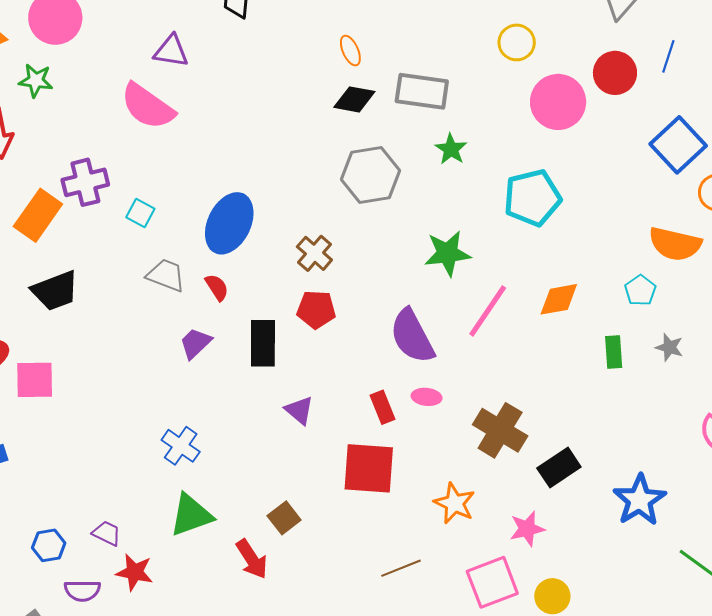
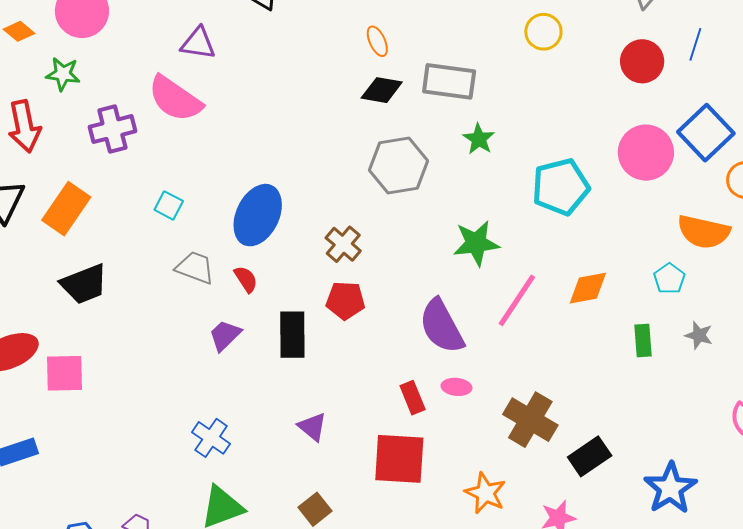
pink circle: (558, 102) -> (646, 153), moved
purple cross: (85, 182) -> (112, 129), moved
purple triangle: (299, 410) -> (312, 427), moved

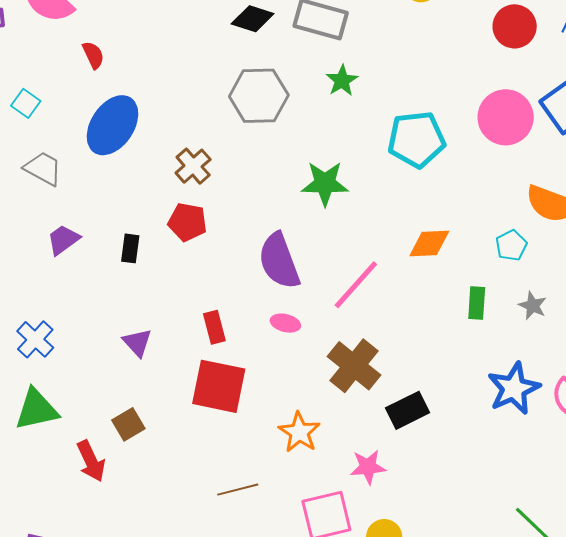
red semicircle: (246, 279) -> (93, 55), moved
pink line: (517, 300) -> (356, 285), moved
black rectangle: (292, 335) -> (130, 248), size x0.6
red rectangle: (413, 398) -> (214, 327), moved
blue star: (670, 488) -> (514, 388), moved

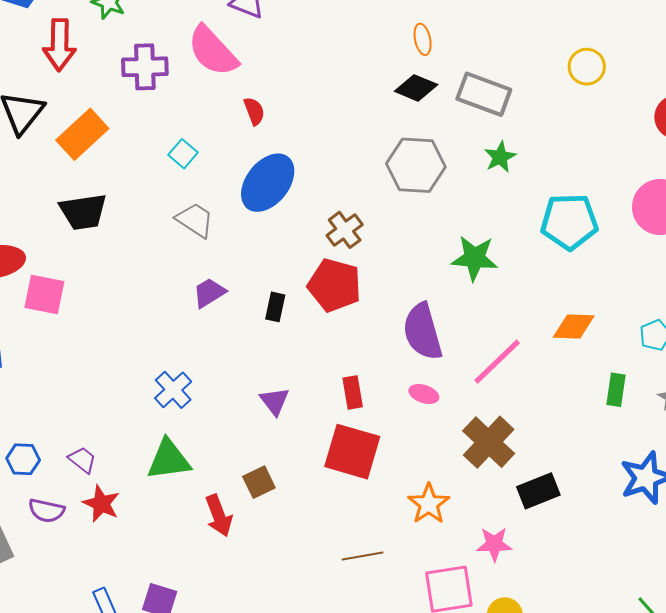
red pentagon: (187, 222) -> (334, 285), size x1.4

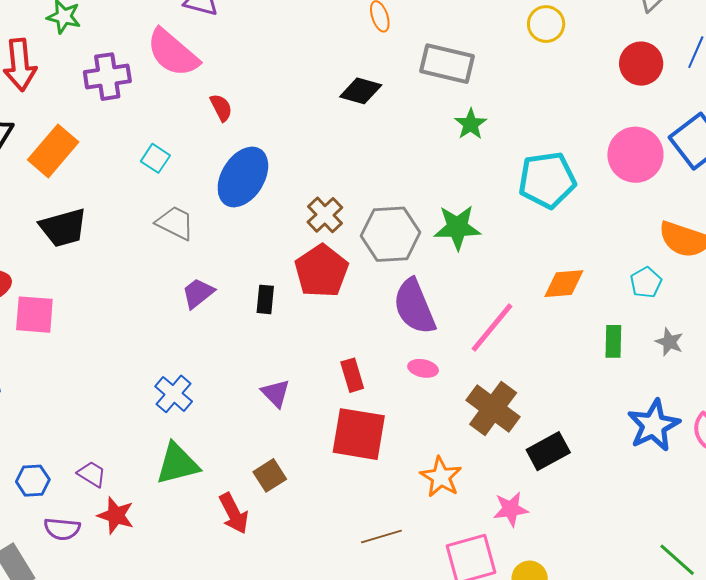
black diamond: (416, 88) -> (361, 91), moved
gray hexagon: (416, 165) -> (390, 234), moved
red pentagon: (334, 285) -> (321, 271), turned 30

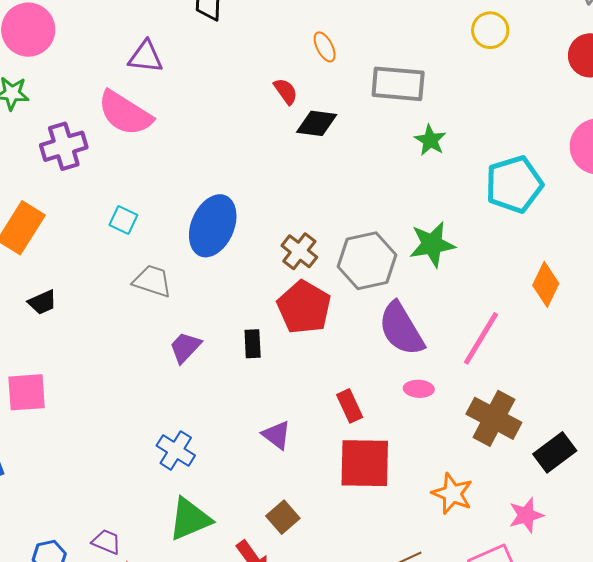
red semicircle: (221, 108) -> (286, 91), moved
black trapezoid: (63, 228) -> (42, 302), size x0.6
orange diamond: (564, 284) -> (546, 284), turned -51

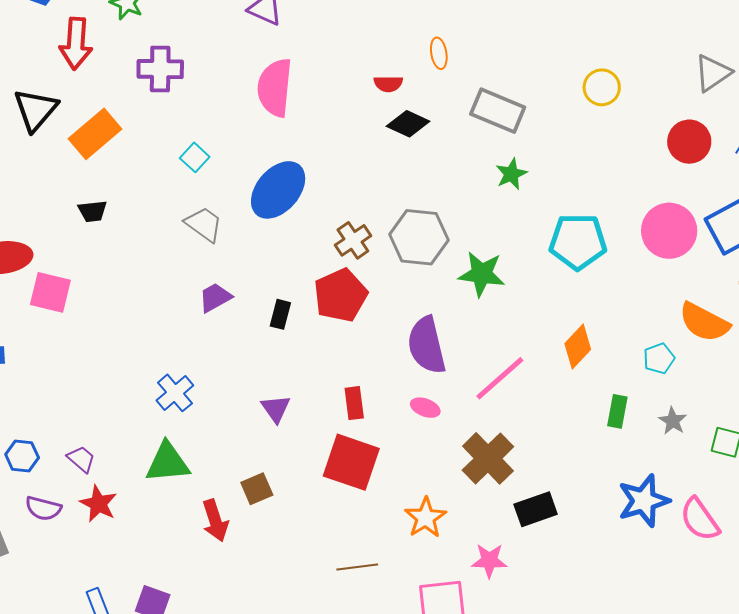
red semicircle: (286, 91) -> (388, 84), turned 108
pink semicircle: (125, 113) -> (275, 88), moved, turned 46
gray hexagon: (367, 261) -> (419, 237), moved

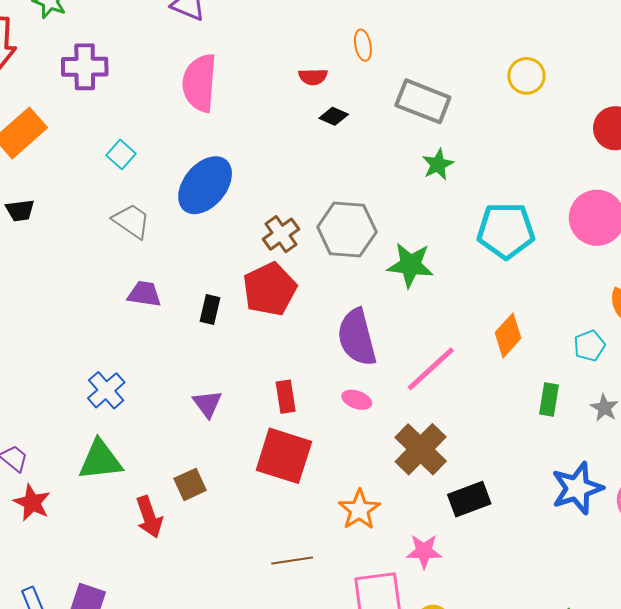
black diamond: (408, 124) -> (334, 116), size x0.7
purple trapezoid: (215, 297) -> (144, 294), turned 39

